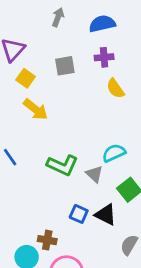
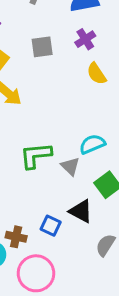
purple cross: (104, 57) -> (85, 39), turned -30
green L-shape: (62, 165) -> (36, 155), turned 148
blue square: (79, 214) -> (51, 226), moved

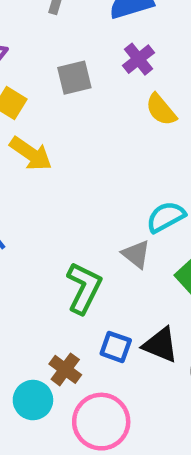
green L-shape: (36, 155) -> (84, 288), moved, turned 128
black triangle: (81, 211) -> (160, 345), moved
brown cross: (16, 237) -> (65, 369), turned 30

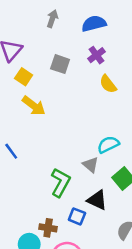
gray square: (74, 78) -> (60, 64), turned 30
black triangle: (160, 345) -> (97, 200), moved
brown cross: (65, 369) -> (48, 228), turned -30

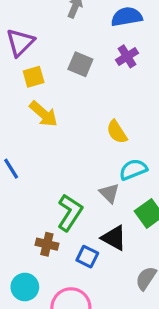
yellow square: (24, 77) -> (34, 77), turned 36
yellow semicircle: (108, 84) -> (117, 132), moved
brown cross: (48, 228) -> (47, 244), moved

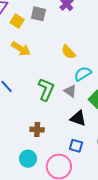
yellow square: (34, 77) -> (17, 21), moved, turned -32
green L-shape: (70, 213) -> (46, 89), moved
blue square: (87, 257) -> (76, 146), moved

